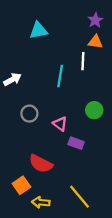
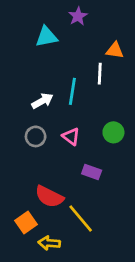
purple star: (95, 20) -> (78, 16), moved
white arrow: (12, 79) -> (42, 101), moved
pink triangle: (60, 124) -> (71, 136), moved
yellow line: (79, 197) -> (81, 218), moved

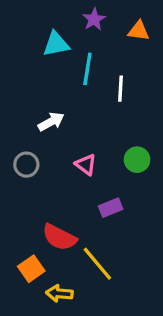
orange triangle: (115, 50) -> (139, 31), moved
cyan line: (72, 91) -> (87, 69), moved
gray circle: (36, 136) -> (26, 165), moved
purple rectangle: (92, 172) -> (111, 208), turned -42

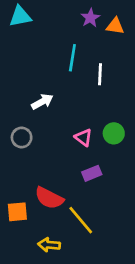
purple star: (94, 19) -> (90, 18), moved
cyan triangle: (56, 44) -> (20, 16), moved
pink triangle: (86, 165) -> (83, 138), moved
orange square: (31, 269) -> (17, 212), moved, turned 30

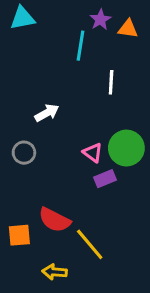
cyan line: (72, 58) -> (81, 46), moved
green circle: (114, 133) -> (126, 148), size x1.5
purple rectangle: (92, 173) -> (105, 179), moved

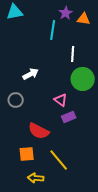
green circle: (126, 148) -> (83, 79), moved
red semicircle: (55, 220) -> (39, 131), moved
orange square: (19, 235) -> (27, 154), moved

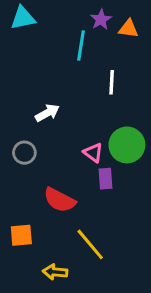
green circle: (83, 79) -> (127, 145), moved
purple rectangle: (69, 117) -> (106, 179), turned -72
orange square: (27, 154) -> (21, 235), moved

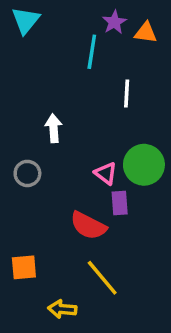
cyan triangle: (23, 18) -> (26, 20), turned -40
white arrow: (47, 113) -> (54, 128), turned -65
red semicircle: (60, 200) -> (88, 226), moved

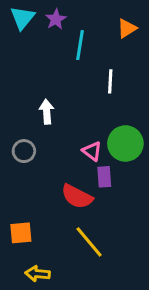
purple star: (114, 22) -> (56, 19), moved
orange triangle: (146, 33) -> (127, 28), turned -40
yellow arrow: (62, 309) -> (38, 274), moved

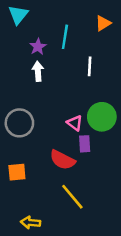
purple star: (56, 19) -> (38, 47), moved
white arrow: (47, 112) -> (38, 71), moved
gray circle: (24, 151) -> (19, 123), size x1.5
orange square: (21, 233) -> (17, 172), moved

